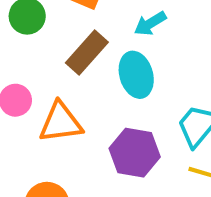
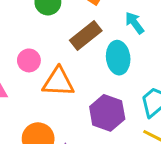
cyan arrow: (150, 23) -> (135, 23), turned 75

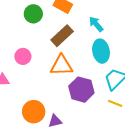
cyan ellipse: (118, 58) -> (101, 51), moved
orange triangle: (58, 82) -> (61, 65), moved

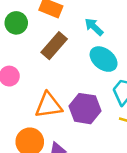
cyan ellipse: (101, 51) -> (104, 59), turned -35
orange triangle: (61, 65) -> (49, 105), moved

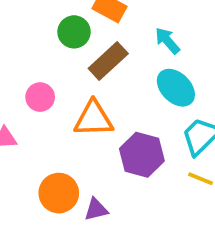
green circle: (16, 23) -> (74, 32), moved
orange triangle: (49, 105) -> (94, 119), moved

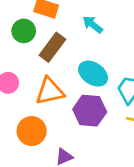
cyan ellipse: (176, 88) -> (93, 74), moved
orange circle: (59, 193) -> (32, 131), moved

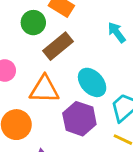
cyan arrow: (93, 25) -> (117, 32), moved

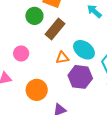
orange triangle: (44, 89) -> (62, 58), moved, size x0.6

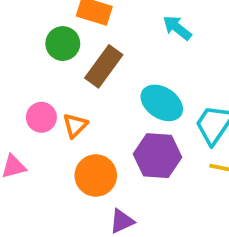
orange triangle: (62, 58) -> (75, 125), moved, turned -32
orange circle: (37, 90) -> (96, 176), moved

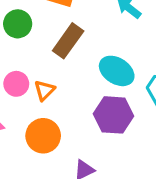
green circle: (63, 44) -> (18, 24), moved
orange circle: (96, 176) -> (43, 136), moved

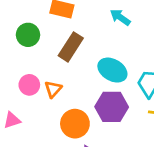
orange circle: (43, 136) -> (75, 124), moved

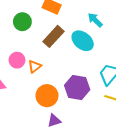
cyan ellipse: (112, 70) -> (83, 41), moved

